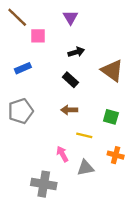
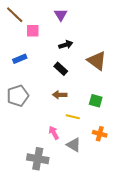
gray triangle: (85, 168) -> (74, 145), turned 42

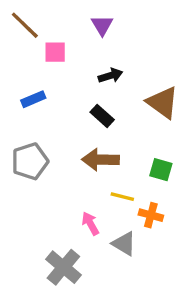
brown arrow: (60, 95) -> (100, 160), size x1.5
orange cross: (100, 134) -> (151, 215), moved
gray cross: (38, 159) -> (63, 267), turned 30

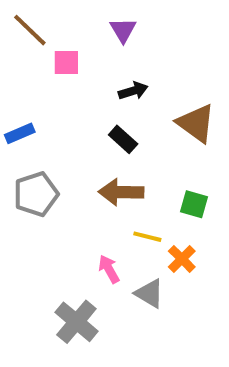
blue rectangle: (33, 99) -> (20, 133), moved
orange cross: (151, 215) -> (182, 259), turned 30

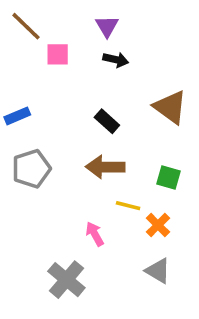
black arrow: (133, 91) -> (116, 60), moved, turned 30
gray triangle: (149, 293) -> (158, 271), moved

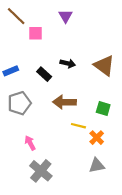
black arrow: (116, 60) -> (68, 63), moved
black rectangle: (107, 121) -> (44, 74), moved
pink arrow: (95, 234) -> (30, 143), moved
gray triangle: (158, 271) -> (97, 165), turned -42

